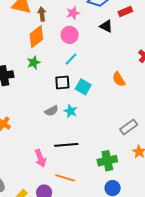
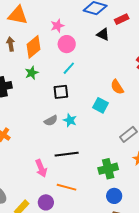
pink star: (73, 13) -> (57, 26), moved
brown arrow: (42, 14) -> (11, 44), moved
cyan square: (83, 87) -> (100, 105), moved

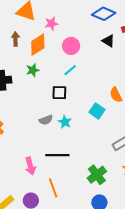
pink star: (57, 26) -> (51, 24), moved
green cross: (108, 169) -> (97, 175), turned -30
orange line: (66, 187) -> (53, 188), turned 48

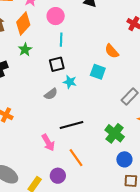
cyan line: (70, 70) -> (61, 40), turned -32
cyan star: (65, 122) -> (70, 82), moved

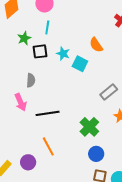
green star: (25, 50) -> (24, 38), moved
cyan star: (70, 82) -> (63, 54), moved
gray semicircle: (51, 94) -> (31, 80), turned -56
pink arrow: (48, 143) -> (21, 102), moved

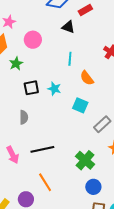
cyan line: (47, 27) -> (70, 59), moved
green star: (24, 38) -> (16, 64), moved
cyan square: (80, 64) -> (80, 105), moved
pink arrow: (21, 102) -> (13, 155), moved

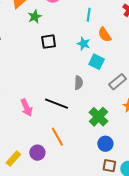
cyan star: (54, 89) -> (84, 44), moved
gray semicircle: (24, 117) -> (79, 83), moved
black line: (42, 149) -> (57, 104), turned 30

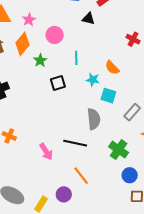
cyan line: (89, 15) -> (76, 58), moved
gray semicircle: (79, 83) -> (94, 119), size x1.5

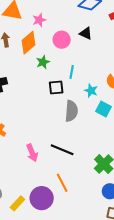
black triangle: (88, 19) -> (86, 33), moved
cyan line: (76, 58) -> (72, 72), moved
gray semicircle: (94, 119) -> (71, 111), moved
purple circle: (64, 194) -> (42, 198), size x1.5

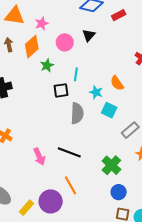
black triangle: (86, 33) -> (89, 35), turned 48

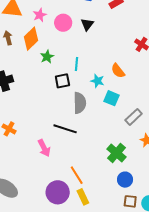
pink circle: (65, 42) -> (63, 23), moved
black line: (69, 152) -> (65, 129), moved
yellow rectangle: (27, 208) -> (83, 197), moved, turned -63

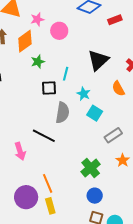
black triangle: (87, 24) -> (98, 60), moved, size x1.6
orange semicircle: (118, 71) -> (118, 88), moved

